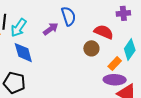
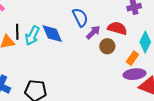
purple arrow: (51, 29) -> (93, 32), moved
blue diamond: (23, 53) -> (52, 34), moved

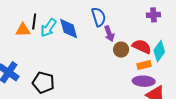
red semicircle: (117, 28) -> (142, 46), moved
purple arrow: (93, 32) -> (109, 34), turned 105
orange rectangle: (132, 58) -> (144, 65), turned 32

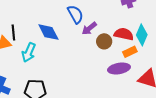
cyan arrow: (48, 28) -> (29, 52), moved
purple arrow: (109, 34) -> (89, 28), turned 84
purple ellipse: (144, 81) -> (119, 68), moved

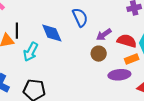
purple arrow: (89, 28) -> (104, 35), moved
brown circle: (104, 41) -> (99, 54), moved

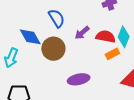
brown circle: (99, 54) -> (53, 49), moved, size x1.5
purple ellipse: (119, 75) -> (79, 79), moved

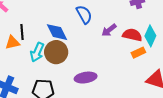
brown circle: (53, 49) -> (56, 52), moved
purple ellipse: (79, 79) -> (86, 78), moved

